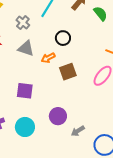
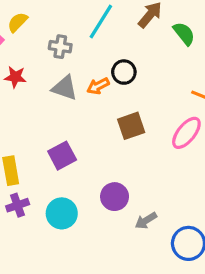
gray cross: (23, 23) -> (60, 47), turned -32
orange arrow: (48, 58) -> (98, 86), moved
purple square: (25, 91) -> (62, 156), turned -36

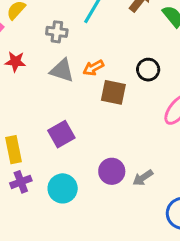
black circle: (124, 72) -> (148, 70), moved
brown square: (131, 126) -> (113, 92), moved, turned 32
gray arrow: (146, 221) -> (143, 178), moved

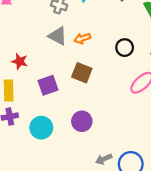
red star: (15, 62) -> (20, 61), moved
brown square: (113, 92) -> (82, 73), moved
gray arrow: (143, 178) -> (104, 159), moved

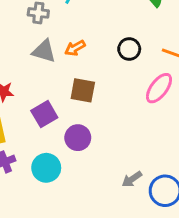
purple circle: (82, 121) -> (78, 138), moved
gray arrow: (104, 159) -> (132, 179), moved

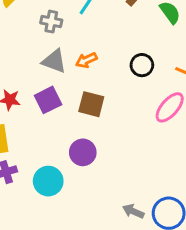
purple square: (44, 114) -> (48, 100), moved
gray arrow: (132, 179) -> (133, 211), moved, turned 54

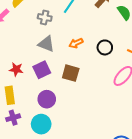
orange arrow: (86, 60) -> (76, 43), moved
purple circle: (83, 152) -> (47, 99), moved

